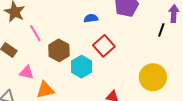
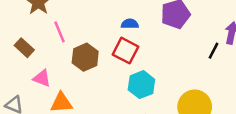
red square: (104, 46) -> (126, 51), moved, turned -30
cyan hexagon: (81, 67) -> (141, 85), moved

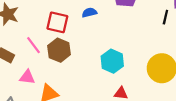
pink line: (60, 32) -> (34, 45), moved
red square: (126, 51) -> (57, 22), moved

